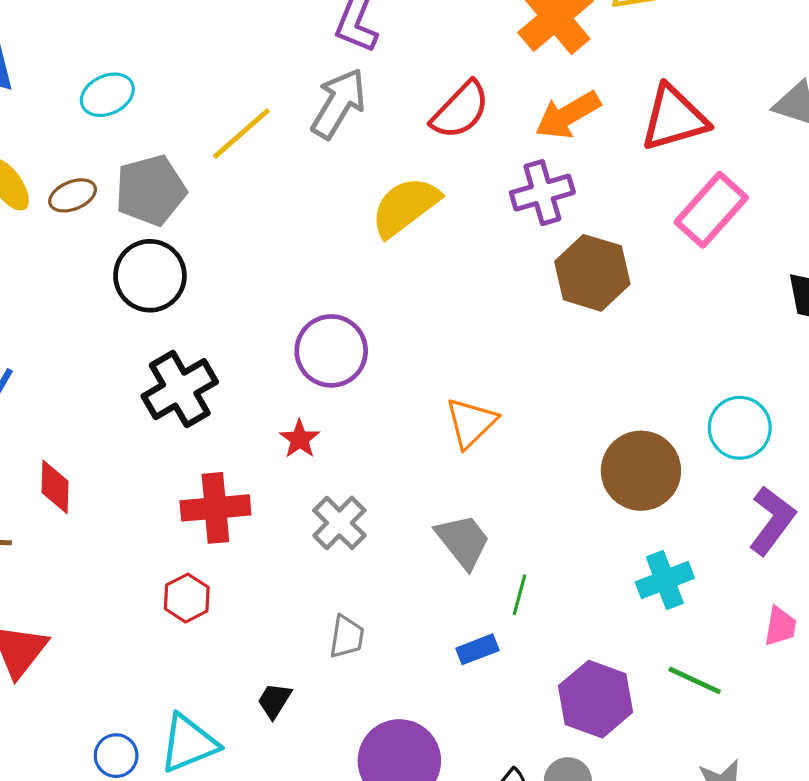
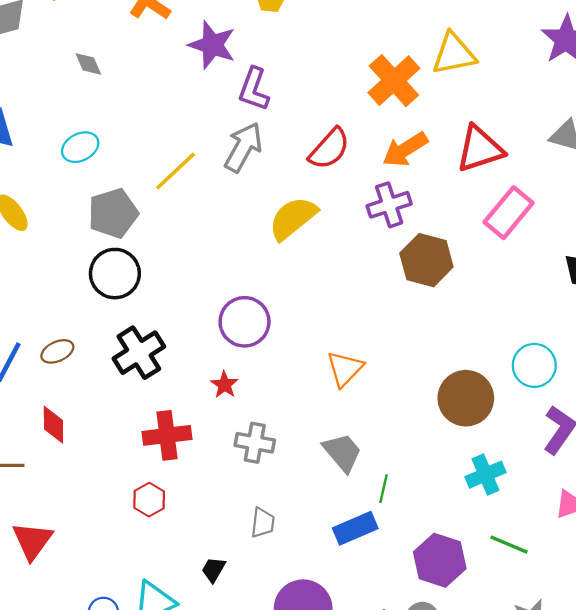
brown ellipse: (73, 195) -> (57, 351), moved
gray cross: (339, 523) -> (255, 443), turned -33
blue rectangle: (477, 649) -> (355, 528), size x1.5

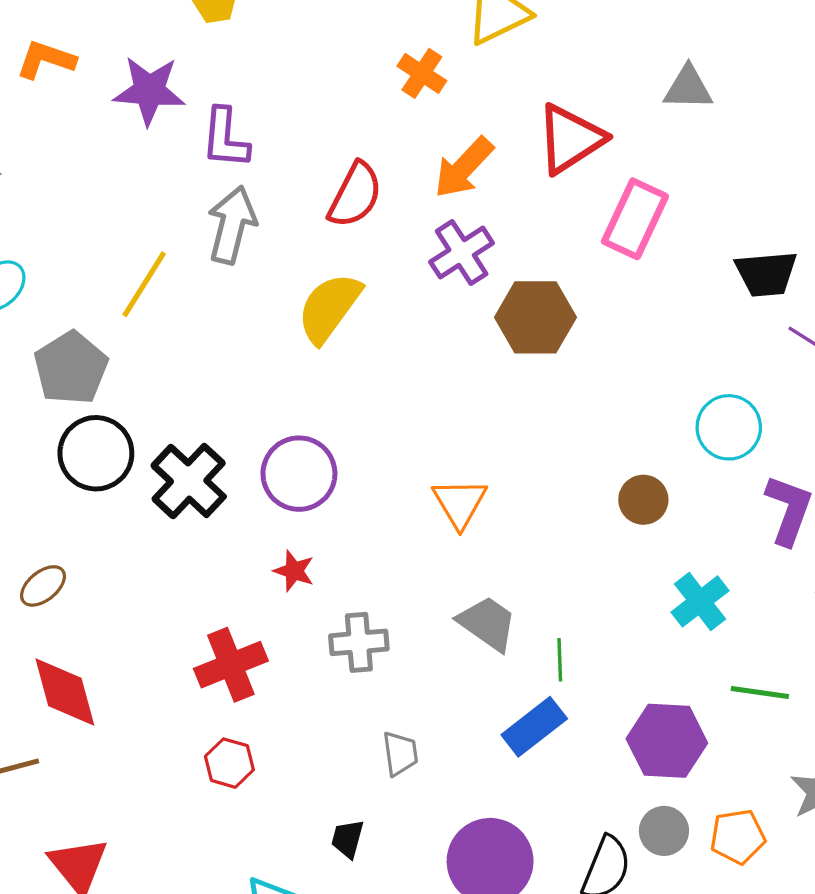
orange cross: (394, 81) -> (422, 73), size x0.6
black cross: (139, 353) -> (189, 481), moved
brown circle: (466, 398) -> (643, 500), size x0.6
red diamond: (53, 425) -> (65, 692), size x1.4

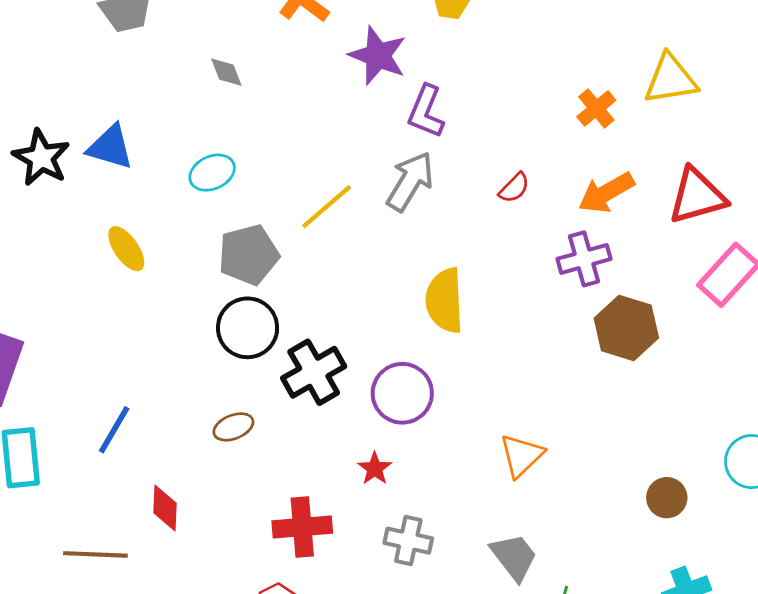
red semicircle: (355, 195) -> (514, 188), size x0.6
yellow semicircle: (329, 308) -> (445, 301), moved, turned -56
brown ellipse: (43, 586) -> (233, 427), moved
red diamond: (65, 692) -> (165, 508), size x0.7

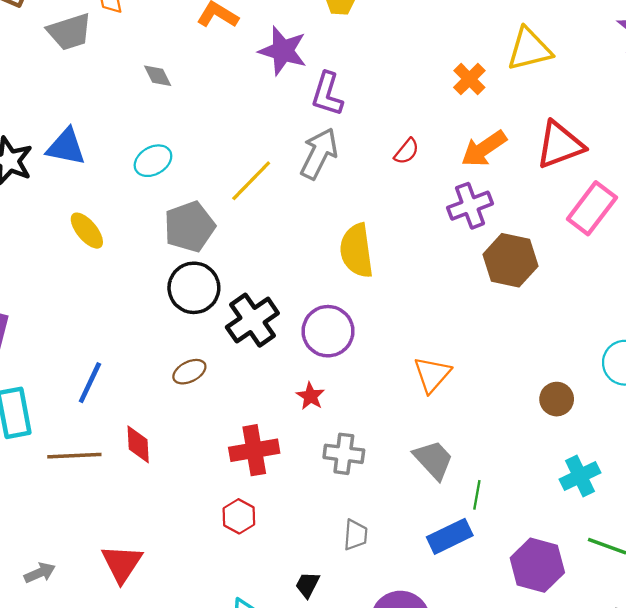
brown line: (95, 554) -> (74, 456), moved

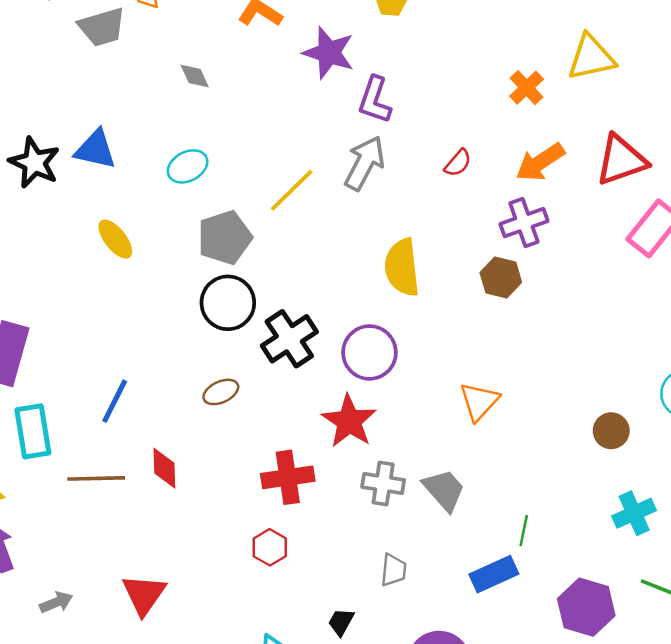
brown hexagon: (510, 260) -> (501, 277), moved, size x0.7
red star: (310, 396) -> (349, 421), size x1.8
gray trapezoid: (433, 460) -> (444, 490), moved

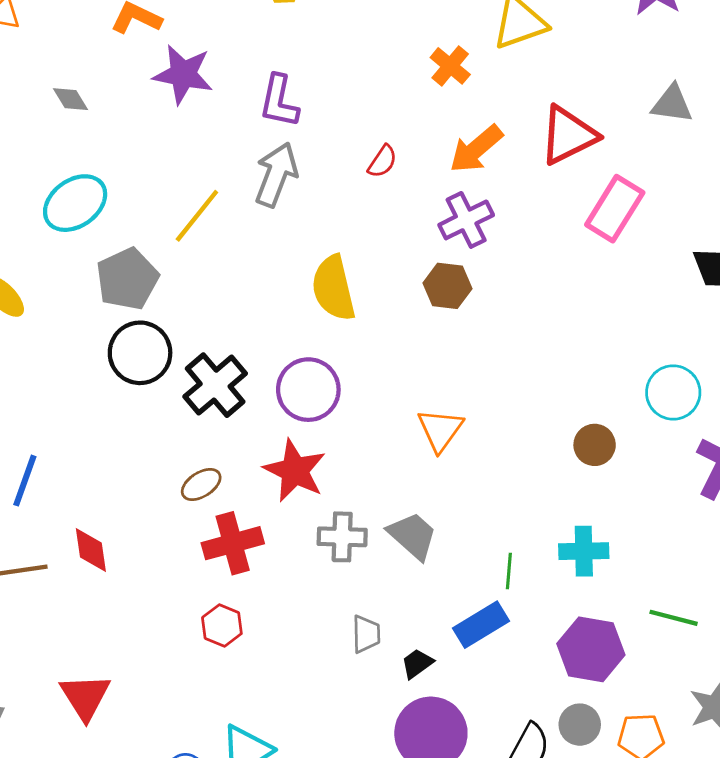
purple star: (329, 53) -> (183, 74), moved
cyan ellipse: (188, 166) -> (75, 203), size x1.4
brown ellipse: (221, 392) -> (201, 484), moved
cyan cross: (634, 513) -> (584, 551), moved, turned 30
black trapezoid: (341, 622) -> (417, 664), moved, turned 32

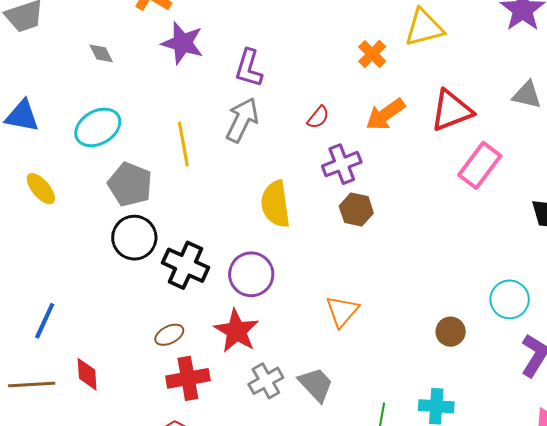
yellow line: (197, 216) -> (183, 144), turned -54
purple cross: (466, 220) -> (342, 164), moved
gray pentagon: (127, 279) -> (130, 184), turned -30
black cross: (215, 385) -> (185, 265), turned -30
gray cross: (342, 537) -> (266, 381), turned -36

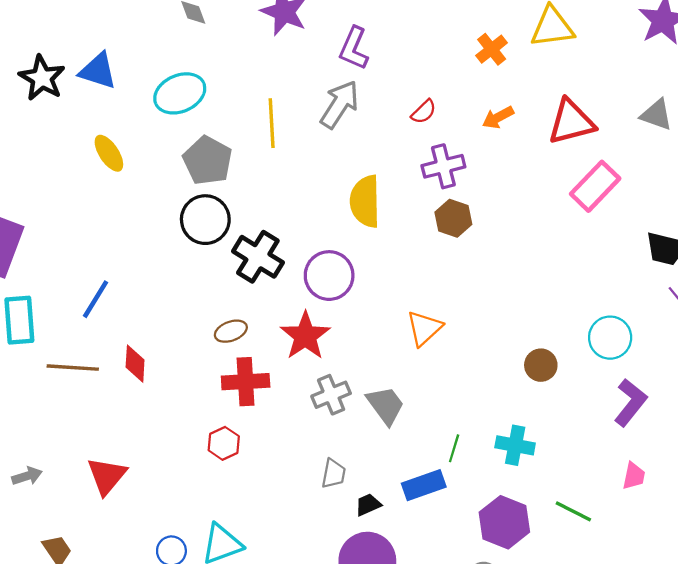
orange arrow: (385, 114) -> (498, 117), size x0.7

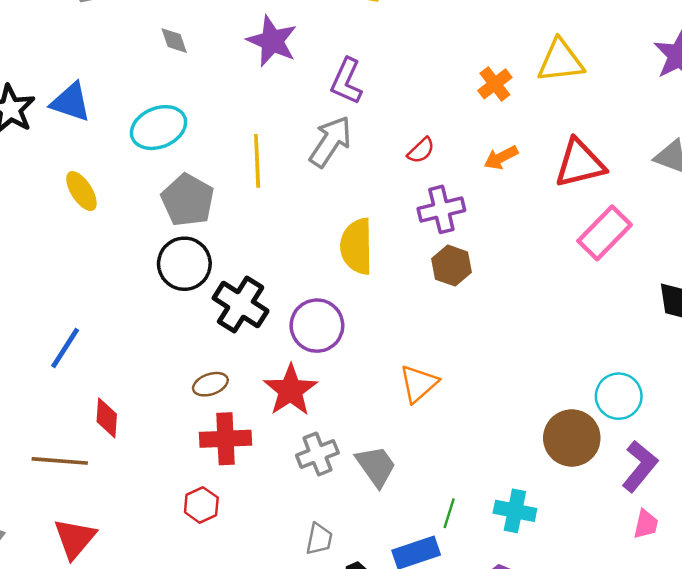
brown circle: (541, 365) -> (572, 438), moved, size x1.6
brown line: (73, 368) -> (60, 461), moved
pink trapezoid: (634, 476) -> (646, 524), moved

